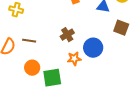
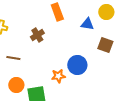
brown cross: (67, 35) -> (37, 35), moved

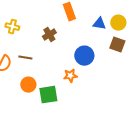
yellow circle: (106, 12) -> (118, 23), moved
blue circle: (77, 65) -> (84, 56), moved

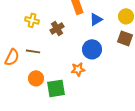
blue triangle: (99, 24) -> (96, 19), moved, turned -40
yellow cross: (12, 27) -> (32, 20), moved

